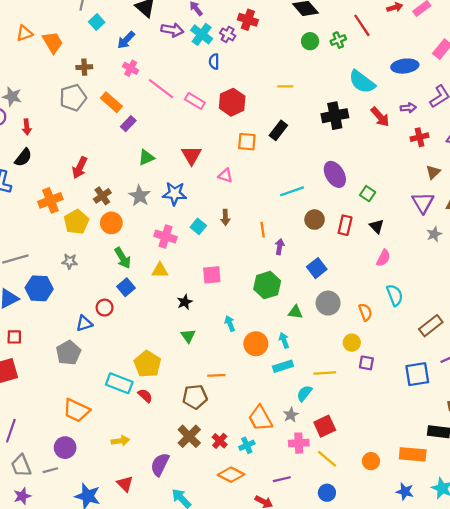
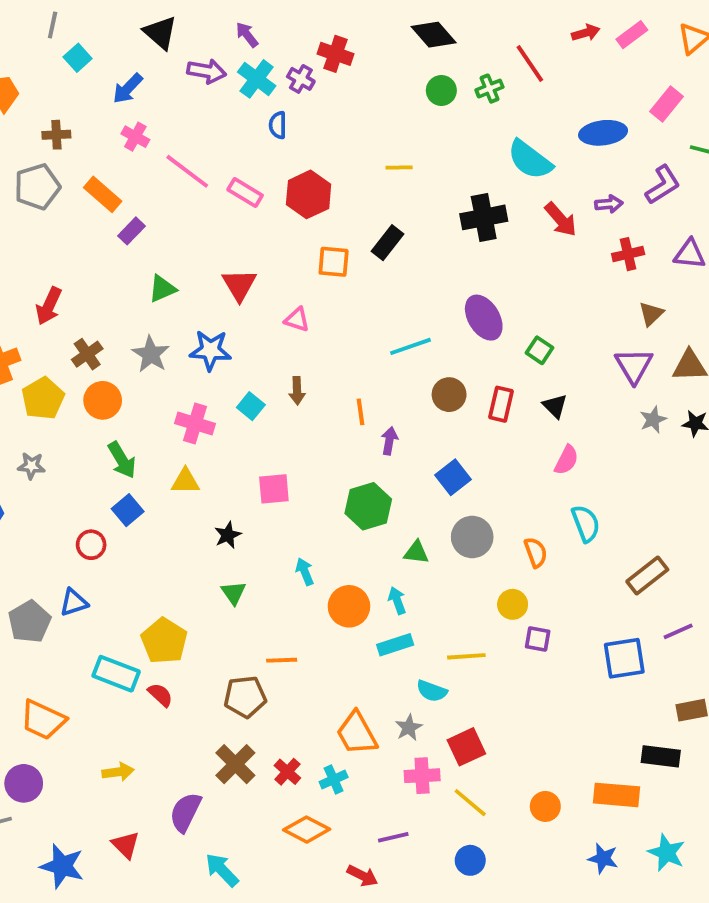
blue triangle: (84, 323) -> (74, 602), moved
cyan semicircle: (304, 393) -> (432, 691), turned -108

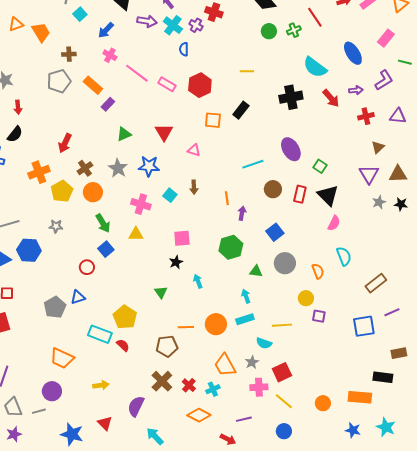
blue ellipse: (603, 133) -> (353, 53), turned 65
black triangle: (555, 406) -> (328, 195), size x1.6
black star: (228, 535) -> (176, 262), moved
orange circle: (349, 606) -> (216, 324), moved

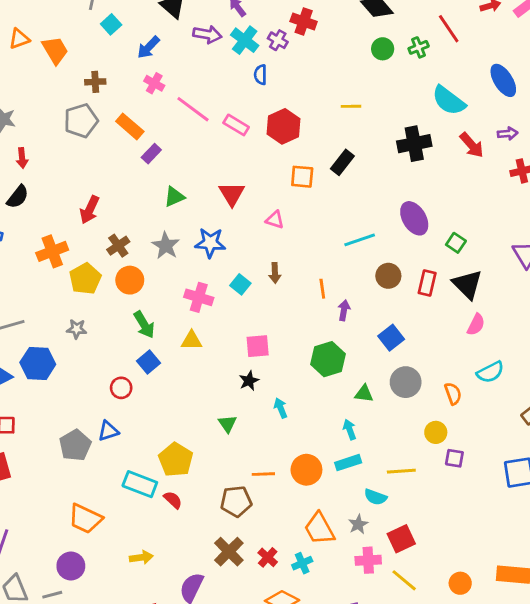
cyan semicircle: (344, 256) -> (490, 372), turned 84

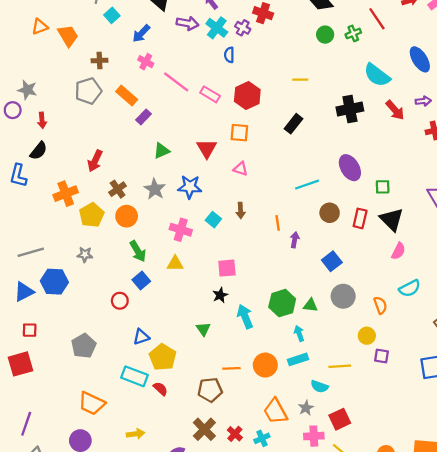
orange square: (302, 177) -> (239, 133), moved
green square: (456, 243) -> (383, 187), turned -35
green hexagon: (328, 359) -> (282, 303), moved
cyan arrow: (281, 408) -> (245, 317), size x1.5
blue triangle: (108, 431) -> (141, 337), moved

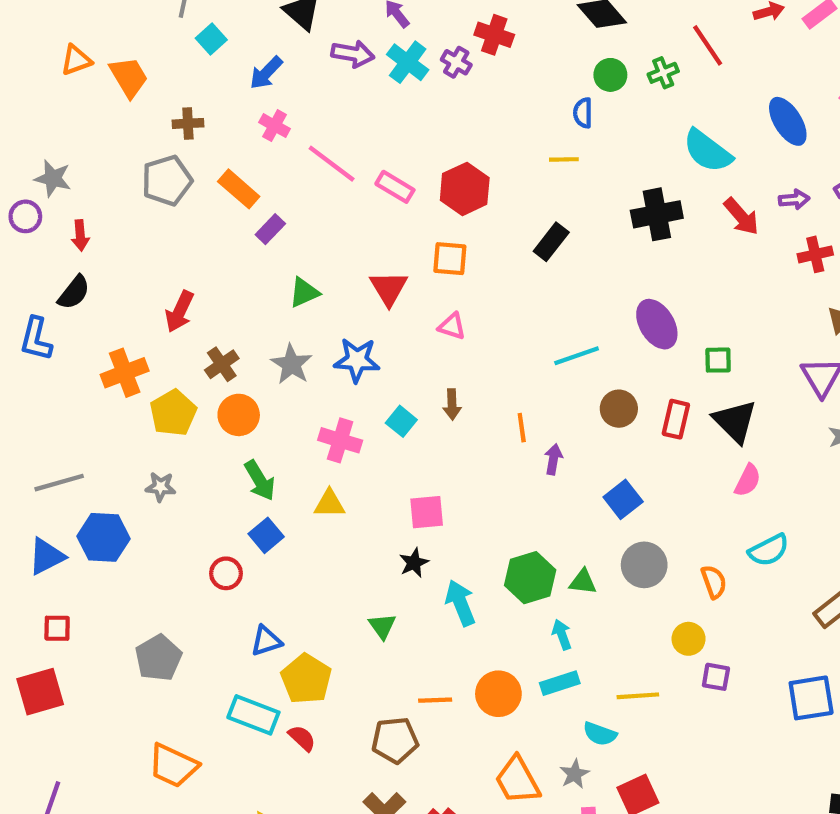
blue semicircle: (229, 55) -> (583, 113), moved

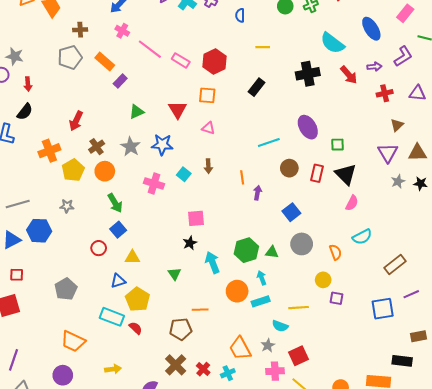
blue semicircle: (583, 113) -> (240, 15), moved
yellow triangle: (329, 504) -> (132, 257), moved
orange circle: (498, 694) -> (237, 291), moved

